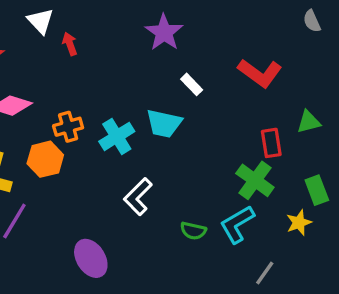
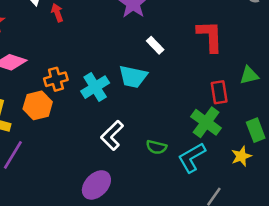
red L-shape: (260, 73) -> (210, 36), turned -128
green semicircle: (193, 231) -> (156, 147), moved
purple ellipse: (91, 258) -> (96, 185), moved, turned 76

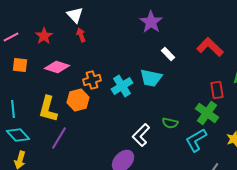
red arrow: (57, 13) -> (81, 35), moved
red L-shape: (210, 36) -> (210, 47), turned -44
white L-shape: (112, 135) -> (141, 135), moved
green semicircle: (156, 147) -> (170, 123), moved

